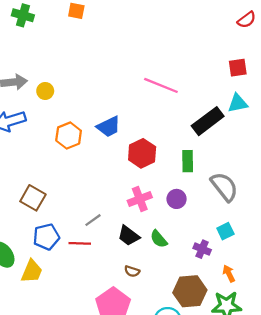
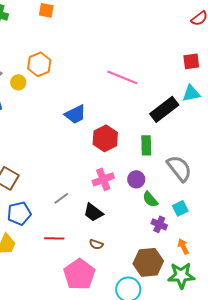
orange hexagon: (69, 136) -> (39, 64), moved
green semicircle: (159, 239) -> (150, 199), moved
red line: (80, 243) -> (54, 238), moved

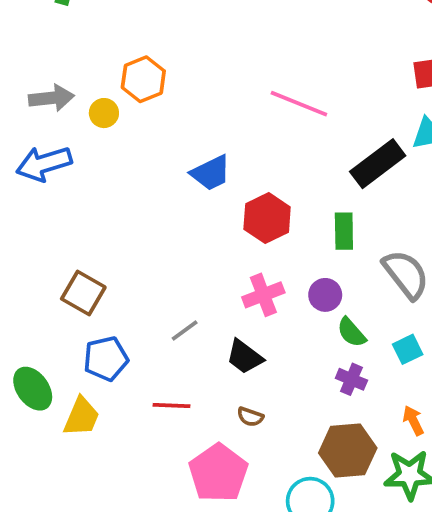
purple cross: (159, 224) -> (351, 379), moved

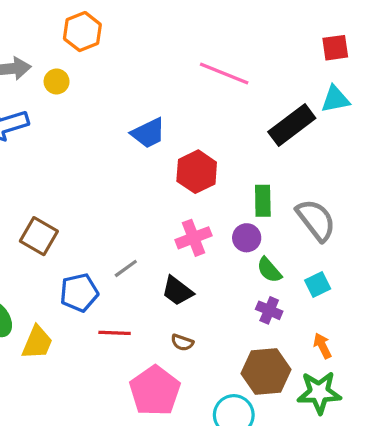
orange hexagon: (143, 79) -> (82, 32), moved
green rectangle: (344, 231) -> (263, 201), moved
blue pentagon: (106, 359) -> (79, 293), moved

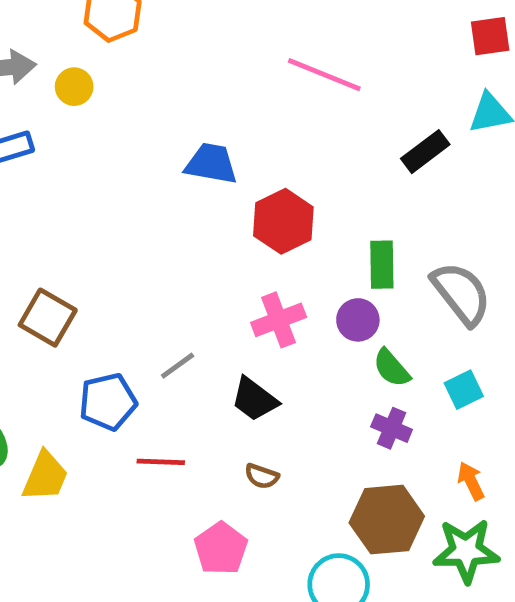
black rectangle: (292, 125) -> (425, 152), size x0.7
blue trapezoid: (148, 133) -> (211, 164), turned -144
pink pentagon: (155, 391) -> (221, 548), size x0.7

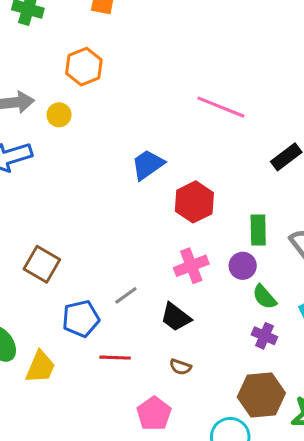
blue trapezoid: (211, 164) -> (148, 165), turned -45

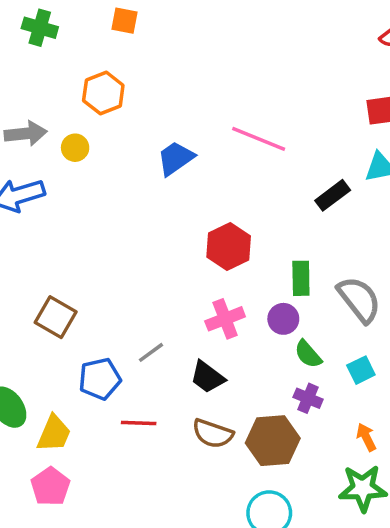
blue trapezoid: (148, 165) -> (176, 158), moved
brown semicircle: (180, 367) -> (213, 434), size x1.6
brown hexagon: (261, 395) -> (273, 441), moved
pink pentagon: (154, 414) -> (50, 487), moved

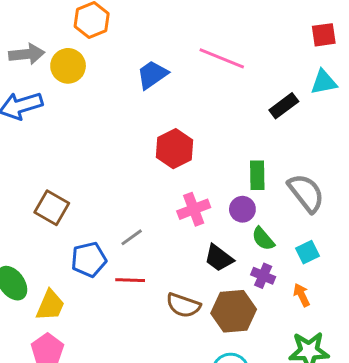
yellow circle: (75, 148) -> (68, 66), size x1.5
red hexagon: (229, 247) -> (174, 149), moved
black trapezoid: (207, 377) -> (219, 258), moved
red line: (139, 423) -> (130, 280), moved
orange arrow: (366, 437) -> (302, 295), moved

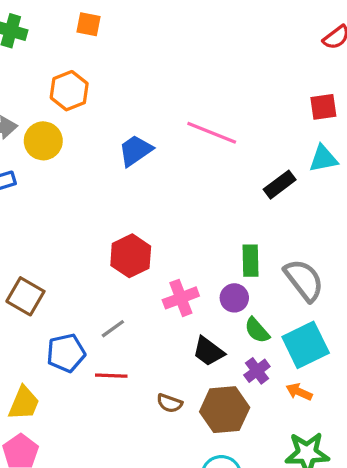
red hexagon: (174, 149) -> (131, 256), moved
cyan square: (307, 252) -> (306, 345), size x1.8
purple cross: (263, 276) -> (257, 371), turned 30
orange arrow: (302, 295) -> (299, 392), turned -40
brown semicircle: (183, 305) -> (170, 403), size x0.7

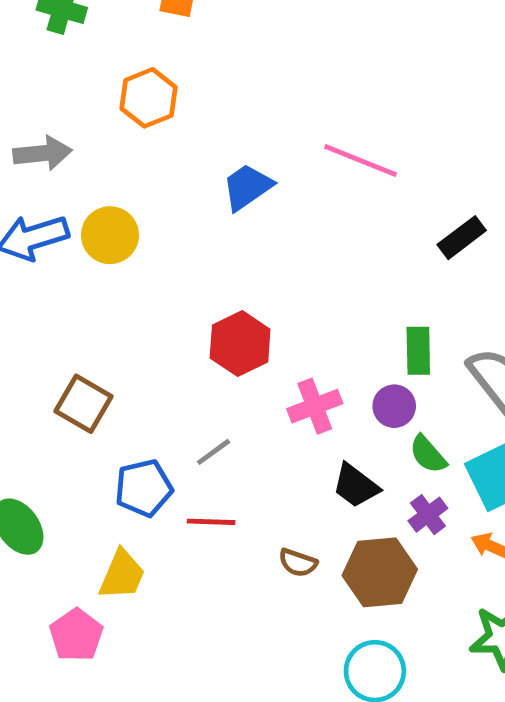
yellow circle: (43, 141) -> (110, 235), moved
yellow trapezoid: (24, 403) -> (122, 575), moved

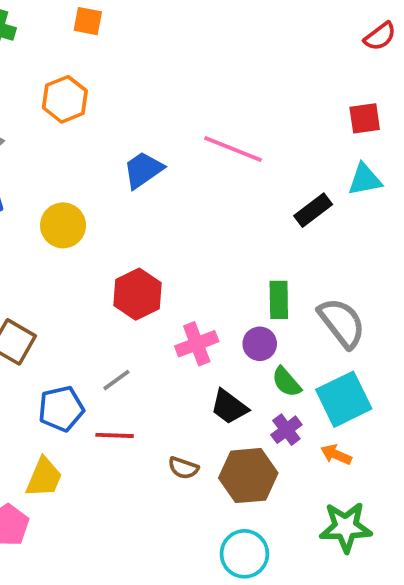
yellow circle: (110, 235) -> (63, 225), moved

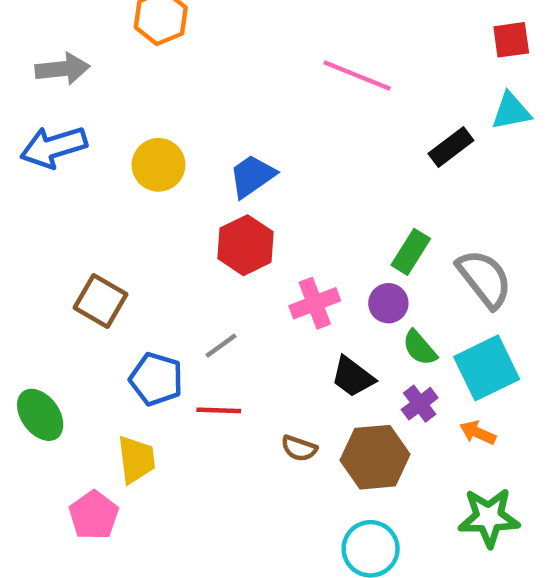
blue trapezoid: (143, 170) -> (252, 176), moved
green rectangle: (279, 300) -> (411, 252), turned 33
blue pentagon: (61, 409) -> (156, 379), turned 30
yellow trapezoid: (44, 477) -> (136, 459), turned -30

